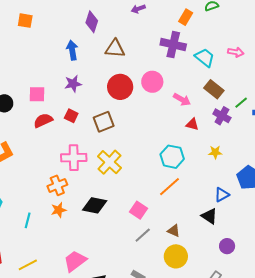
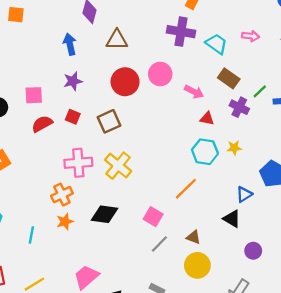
cyan hexagon: (172, 157) -> (205, 152), moved

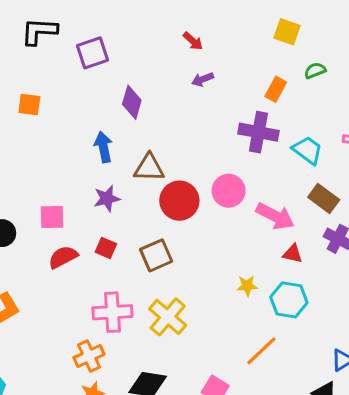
brown triangle: (117, 40) -> (149, 168), moved
pink arrow: (194, 92) -> (275, 216), size x1.4
yellow star: (234, 148) -> (247, 286), moved

